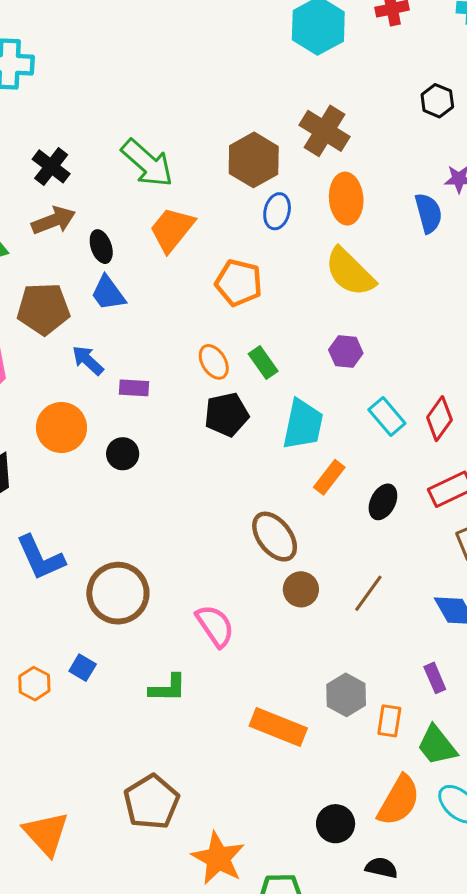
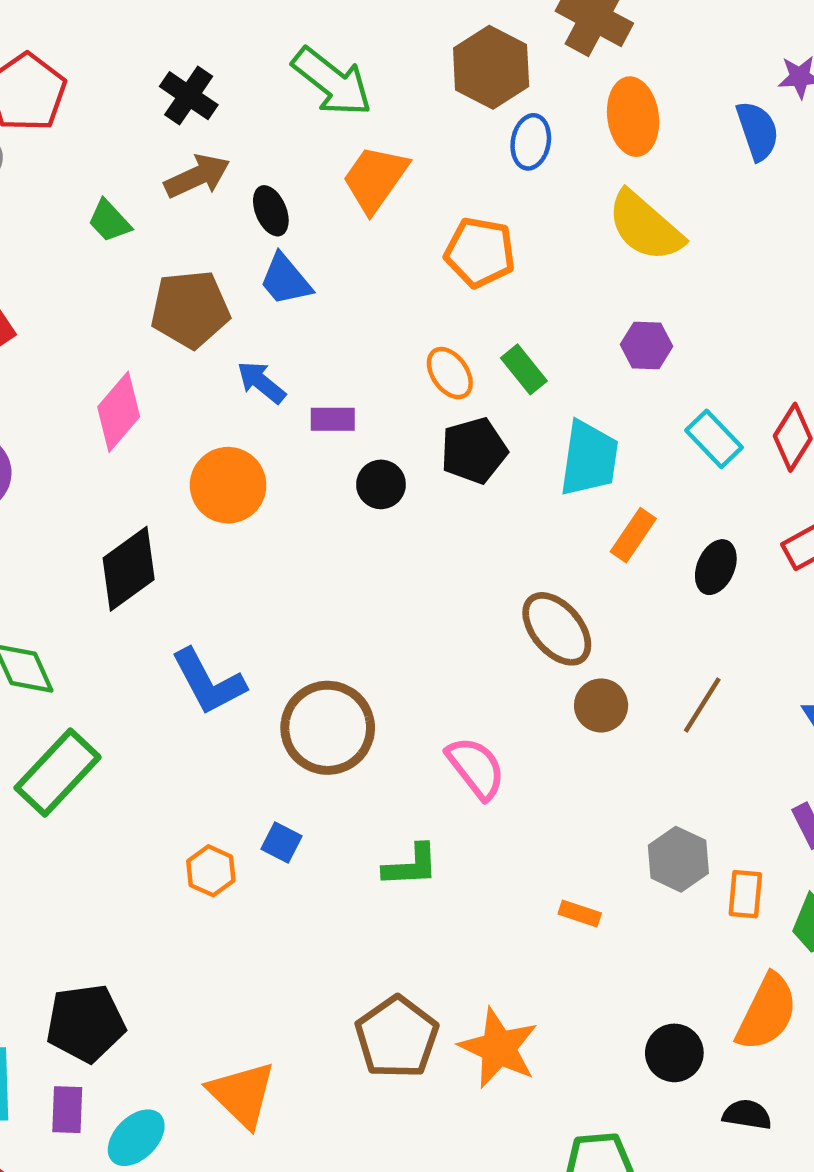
black circle: (123, 454) -> (381, 484), moved
orange rectangle: (278, 727) -> (580, 914), size x0.5
orange star: (218, 858) -> (499, 1048), moved

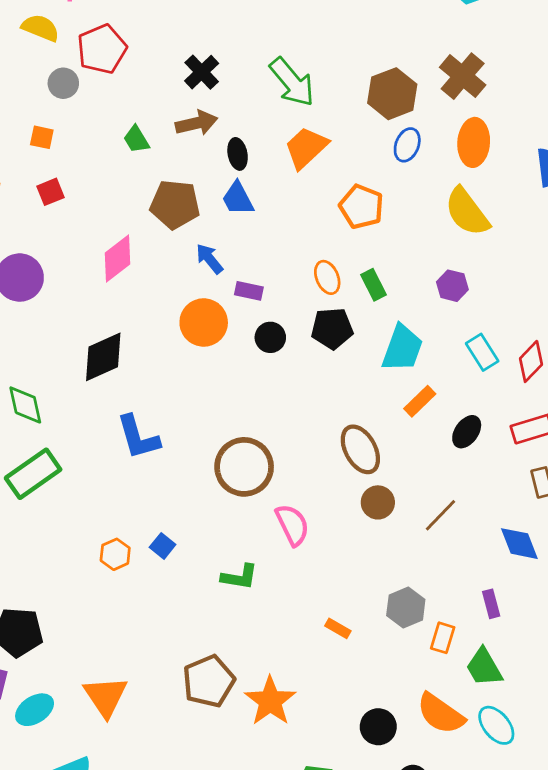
orange circle: (228, 485) -> (204, 323), moved
brown circle: (328, 728) -> (244, 467), moved
orange semicircle: (767, 1012) -> (441, 714), turned 87

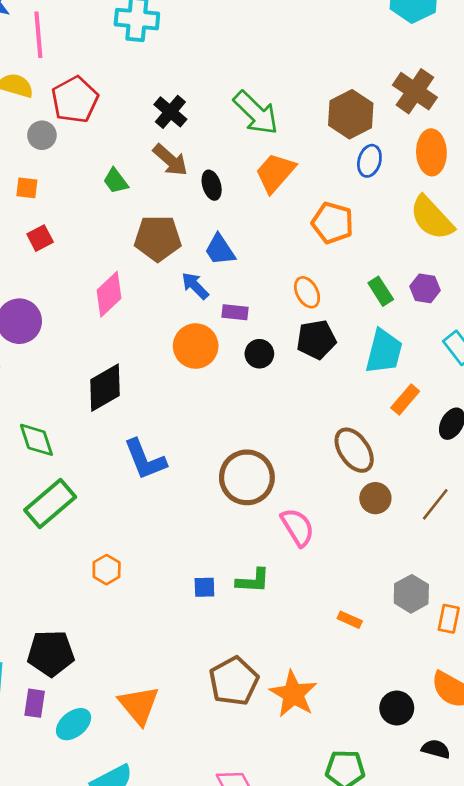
brown arrow: (196, 123) -> (170, 160), turned 60
blue trapezoid: (238, 199) -> (220, 250), moved
green rectangle: (374, 285) -> (381, 291), moved
blue square: (163, 546) -> (204, 587), moved, turned -35
orange hexagon: (115, 554) -> (107, 570), moved

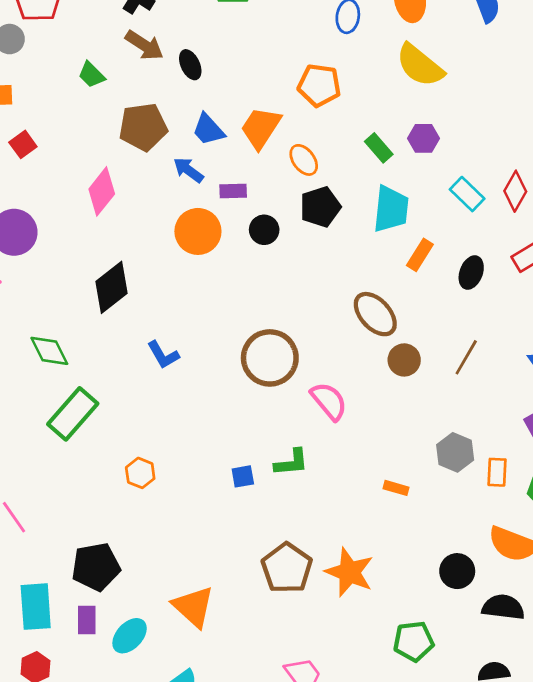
orange trapezoid: (275, 173) -> (261, 128), moved
blue L-shape: (145, 459) -> (163, 355), size x0.7
black semicircle: (436, 749) -> (503, 607), size x1.4

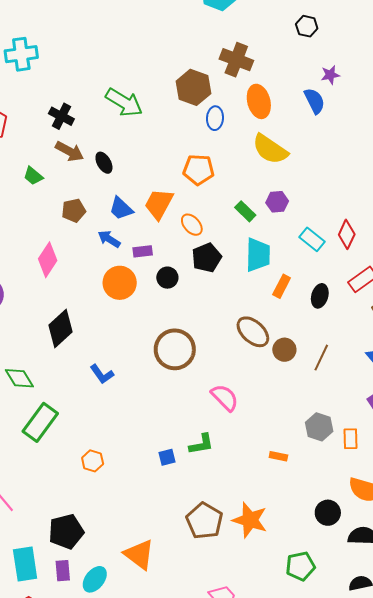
brown pentagon: (143, 127) -> (74, 211), size x0.7
brown circle: (270, 358) -> (175, 349), moved
brown circle: (404, 360) -> (284, 350), moved

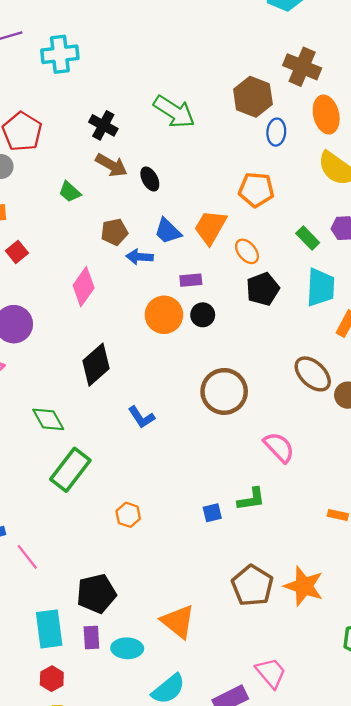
blue arrow: (109, 239) -> (140, 257), moved, turned -30
black circle: (167, 278) -> (203, 315), moved
cyan ellipse: (95, 579) -> (127, 648), turned 52

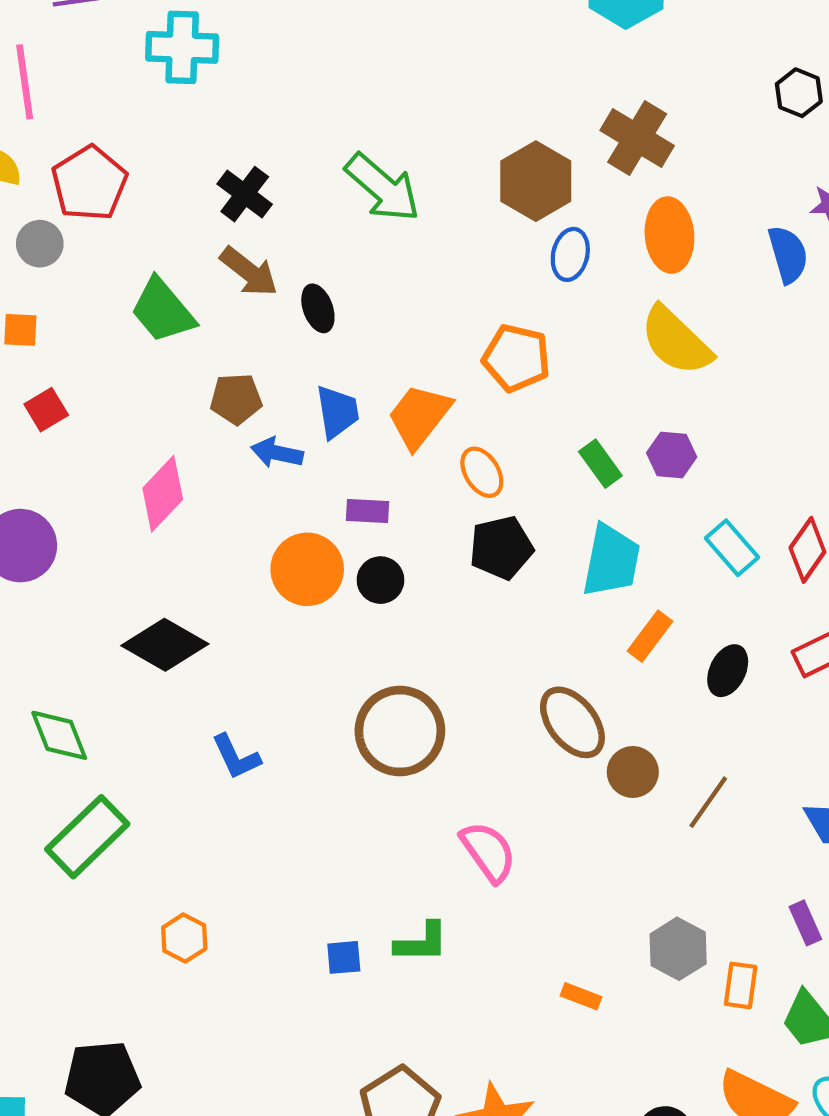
green trapezoid: (70, 192) -> (163, 310), size x1.6
blue trapezoid: (168, 231) -> (337, 412), turned -152
black diamond: (96, 365) -> (165, 645), turned 63

